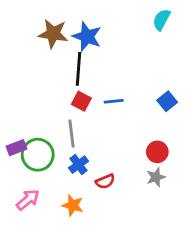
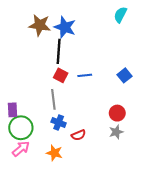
purple rectangle: (17, 148) -> (13, 110), turned -72
green circle: (38, 155) -> (21, 128), moved
blue cross: (78, 165) -> (59, 123), turned -32

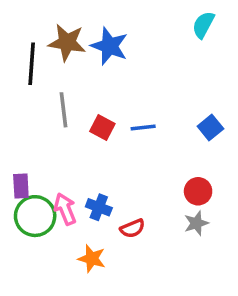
black line: (59, 51) -> (32, 64), moved
gray line: (53, 99) -> (63, 110), moved
pink arrow: (21, 149) -> (65, 209), moved, turned -72

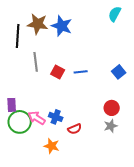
pink arrow: (65, 209) -> (37, 118), turned -36

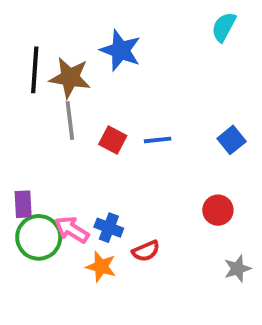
brown star: (38, 24) -> (70, 78), moved
gray star: (111, 126) -> (237, 269), moved
orange star: (52, 146) -> (101, 267), moved

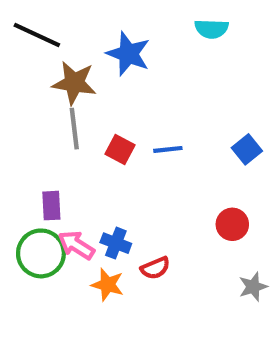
cyan semicircle: (224, 27) -> (212, 29), moved, turned -116
black line: (35, 70) -> (37, 35), moved, turned -69
purple rectangle: (23, 204) -> (51, 206), moved

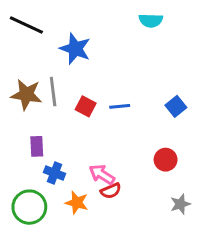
blue star: (128, 54) -> (75, 49), moved
brown star: (74, 83) -> (26, 95), moved
blue cross: (116, 243) -> (55, 173), moved
pink arrow: (76, 245) -> (102, 174), moved
green circle: (41, 253) -> (29, 207), moved

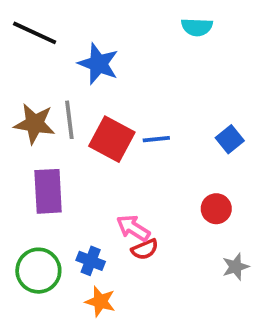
red square: (86, 106) -> (112, 139), size x1.6
purple rectangle: (37, 146) -> (48, 191), size x1.6
blue cross: (55, 173) -> (91, 261), moved
orange star: (77, 203) -> (100, 301), moved

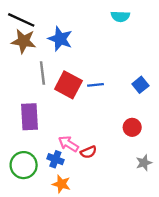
brown star: (35, 124) -> (24, 41), moved
pink arrow: (133, 228) -> (68, 144), moved

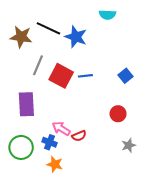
black line: (21, 20) -> (48, 28), moved
blue star: (60, 39) -> (76, 37), moved
gray line: (42, 73) -> (38, 65), turned 30

